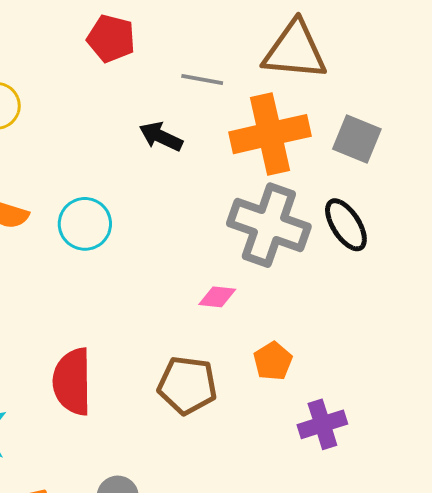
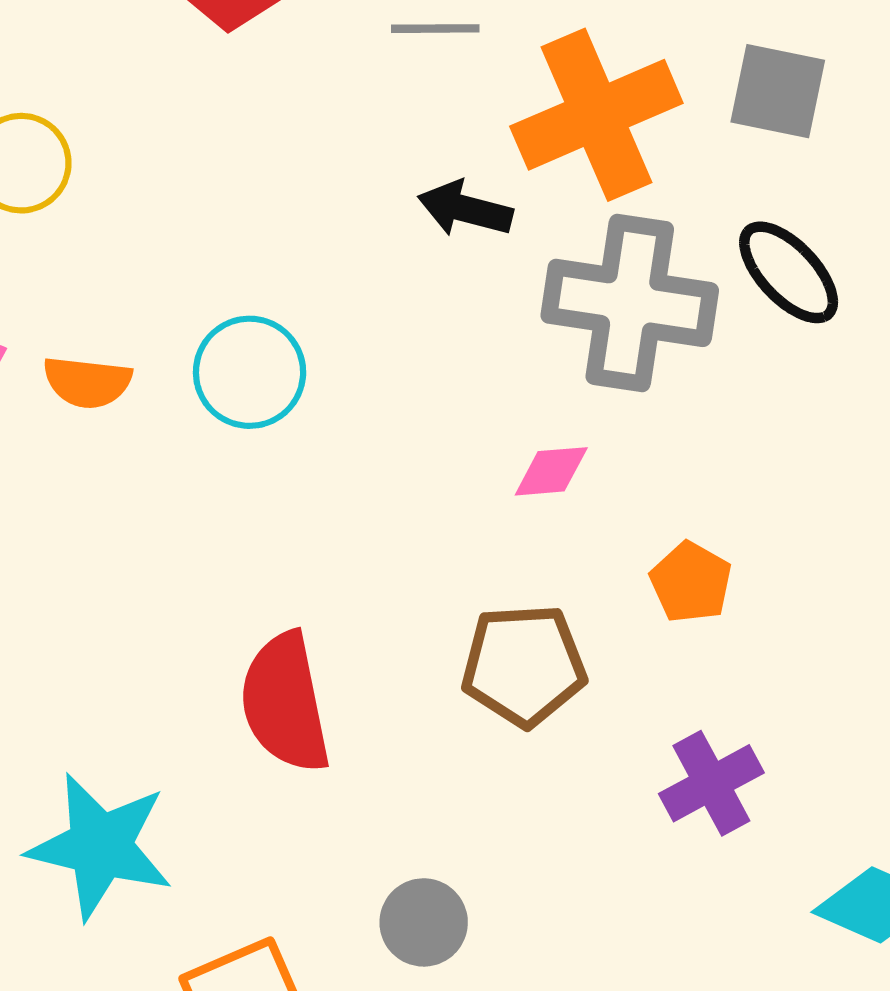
black arrow: (161, 137) -> (465, 209), moved
purple cross: (322, 424) -> (711, 783), moved

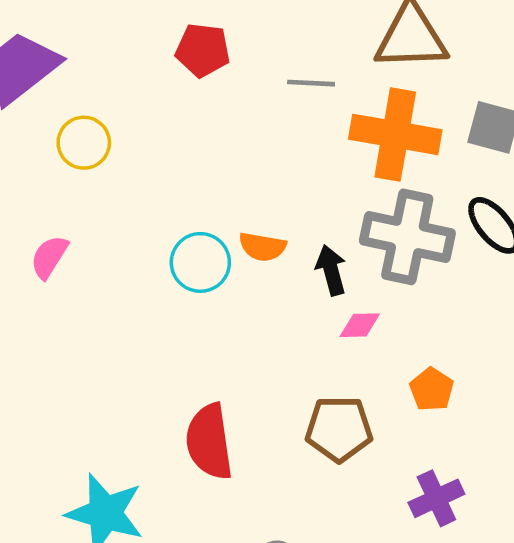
orange cross: (596, 115) -> (395, 134), turned 30
black arrow: (465, 209) -> (331, 270), moved, turned 57
orange semicircle: (87, 382) -> (262, 247), moved

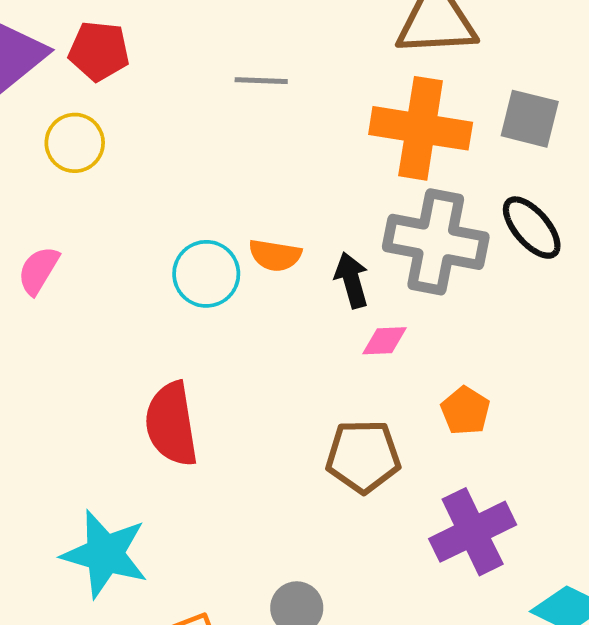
red pentagon: (203, 50) -> (99, 51), moved
gray line: (311, 83) -> (261, 81), moved
red semicircle: (209, 442) -> (171, 424), moved
purple cross: (436, 498) -> (473, 532), size x1.4

